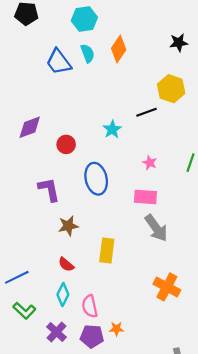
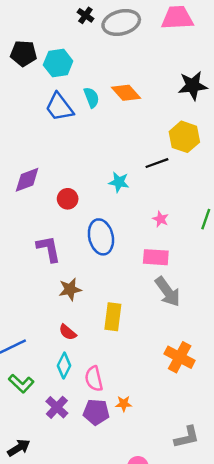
cyan hexagon: (84, 19) -> (58, 63), moved
black star: (179, 43) -> (193, 86), size x1.4
orange diamond: (119, 49) -> (126, 93), turned -76
cyan star: (112, 129) -> (119, 182), turned -30

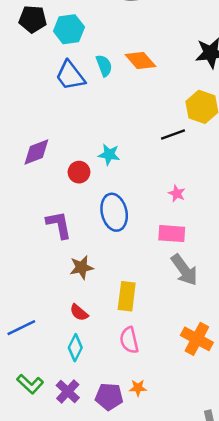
cyan star: (119, 182) -> (109, 155), moved
pink semicircle: (94, 379) -> (129, 340), moved
green L-shape: (21, 383) -> (30, 384), moved

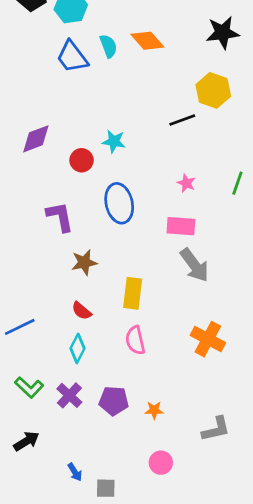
orange star: (138, 388) -> (154, 410), moved

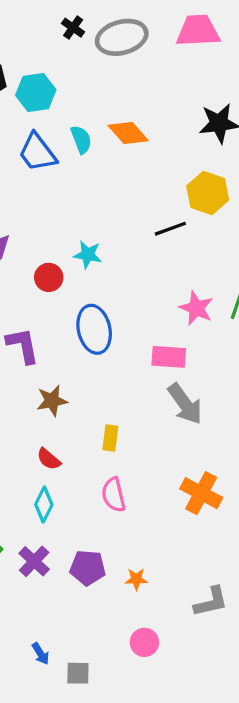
pink star: (186, 183) -> (196, 308), moved, size x1.5
yellow rectangle: (133, 293) -> (110, 438), size x0.7

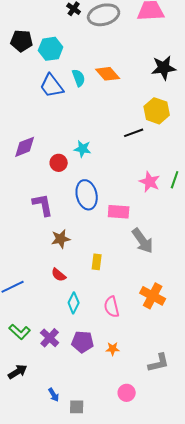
pink rectangle: (169, 357) -> (119, 212), moved
pink semicircle: (114, 495) -> (112, 307), moved
cyan diamond: (44, 504) -> (74, 303), moved
pink circle: (144, 642) -> (127, 393), moved

